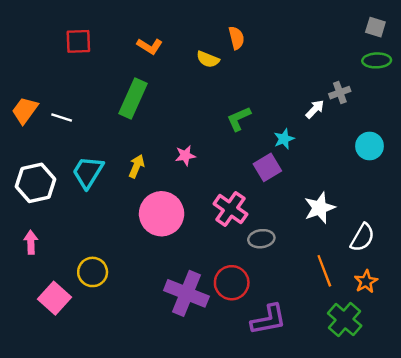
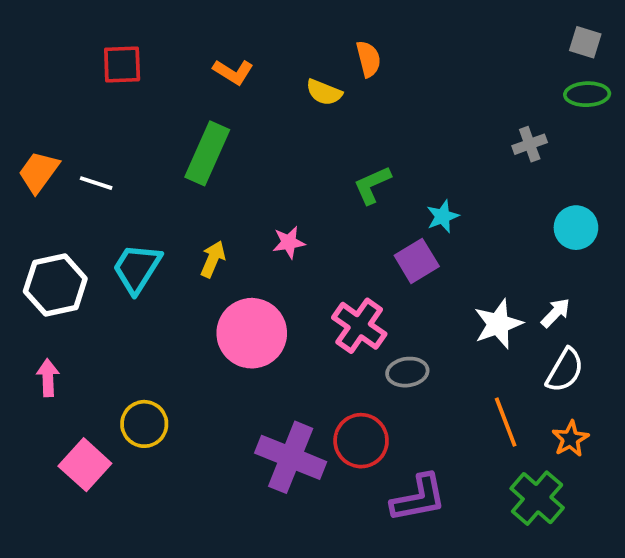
white arrow: (315, 109) -> (556, 313), moved

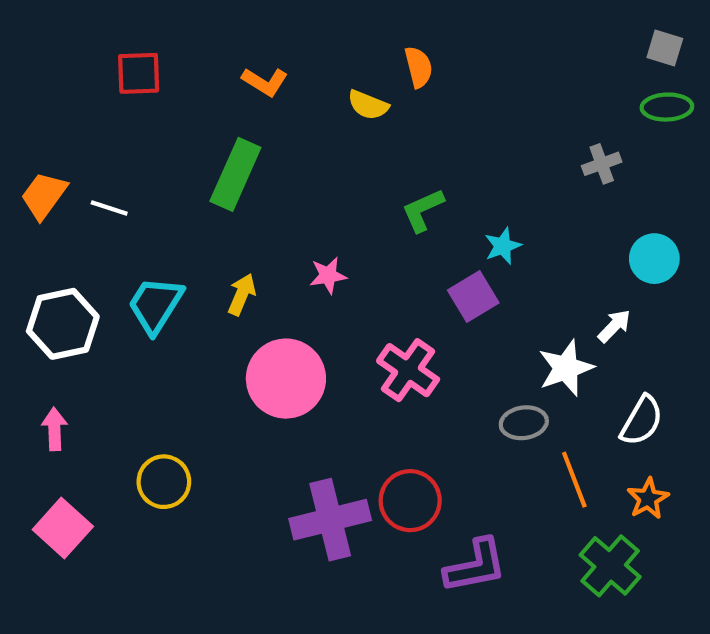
white arrow: (556, 313) -> (614, 326), moved
gray ellipse: (407, 372) -> (524, 423), moved
purple cross: (291, 457) -> (330, 520), turned -36
pink square: (85, 465) -> (63, 528), moved

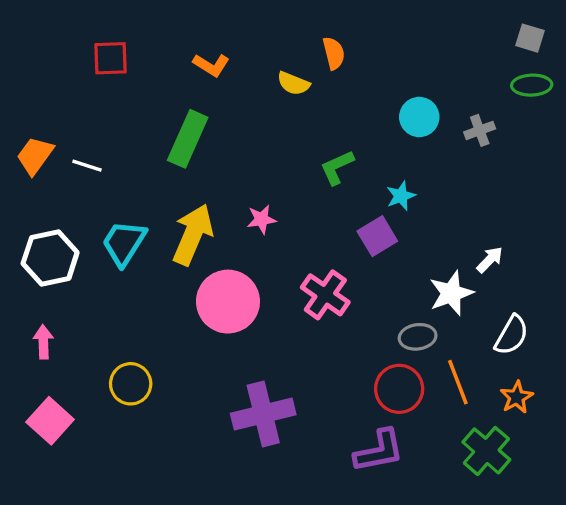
cyan circle: (654, 259) -> (419, 117), moved
yellow arrow: (242, 294) -> (193, 234), size x1.8
red circle: (410, 501) -> (399, 389), moved

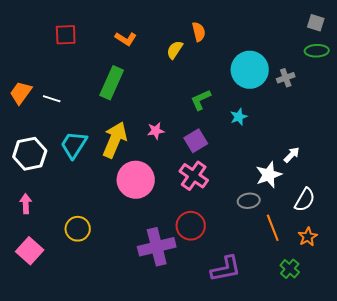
yellow semicircle: (293, 83) -> (175, 50), turned 102
cyan circle: (419, 117) -> (250, 70), size x1.6
purple square: (377, 236) -> (196, 141), moved
red circle: (399, 389) -> (191, 226), moved
green cross: (486, 451) -> (290, 269), size x0.7

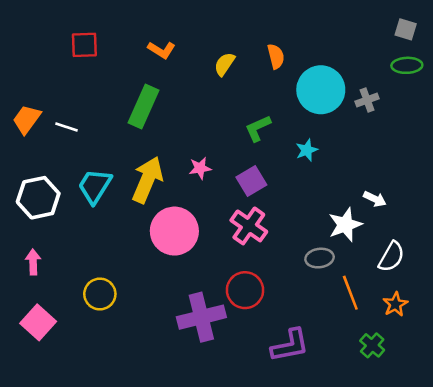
orange semicircle: (199, 32) -> (276, 56), moved
white arrow: (292, 155) -> (375, 199), turned 72

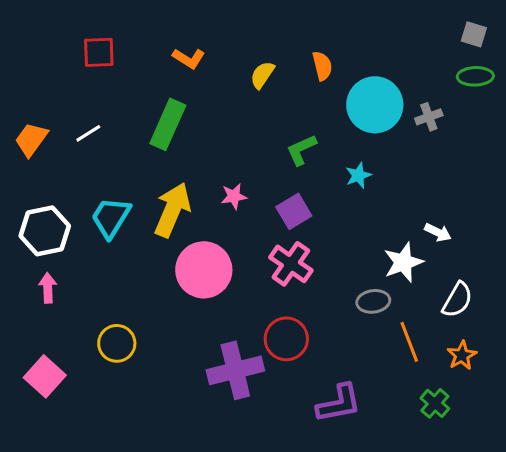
white line: (66, 127) -> (88, 133), moved, turned -50
pink arrow: (33, 262) -> (48, 288), moved

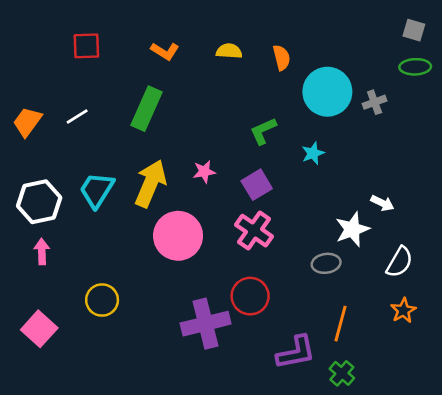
yellow semicircle: (262, 75) -> (229, 51), moved, turned 60
orange line: (409, 342) -> (340, 324), moved, turned 36
green cross: (435, 403) -> (342, 373), moved

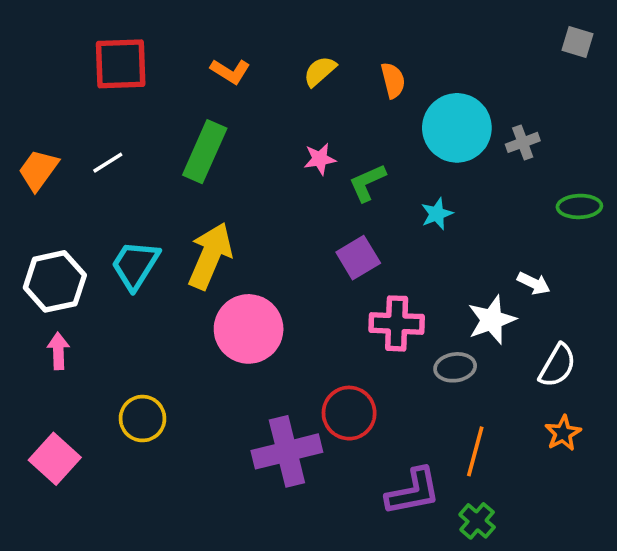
red square: (86, 46) -> (121, 64), size x1.4
yellow semicircle: (229, 51) -> (320, 71), turned -45
green ellipse: (415, 67) -> (579, 206), moved
pink star: (204, 172) -> (320, 159), moved
pink cross: (254, 231) -> (397, 323), moved, turned -33

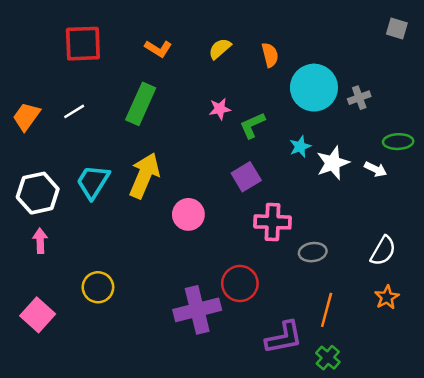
white arrow: (534, 283) -> (376, 169), moved
white star: (492, 320) -> (333, 163), moved
pink circle: (249, 329) -> (188, 214), moved, size x0.7

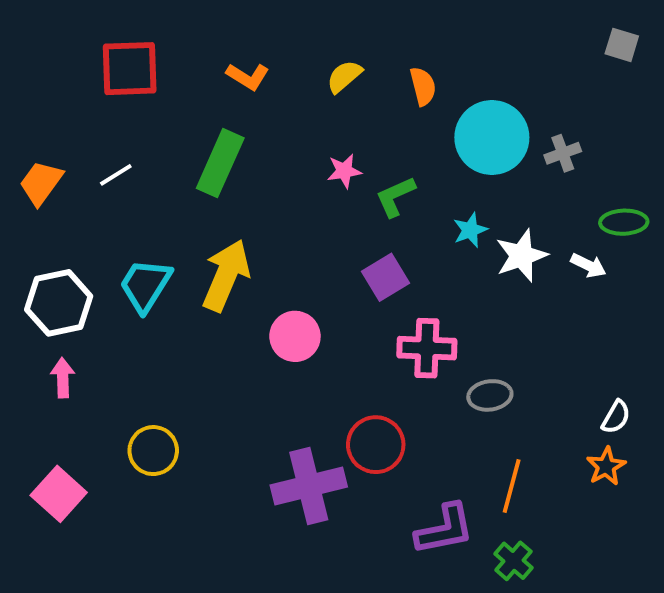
white semicircle: (383, 251) -> (616, 417), moved, size x0.7

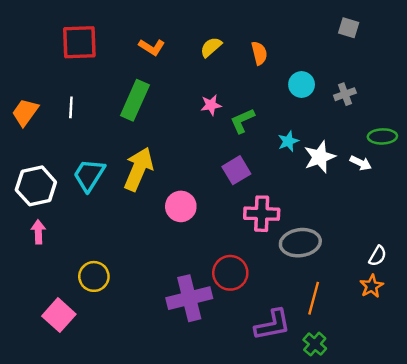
gray square: (622, 45) -> (349, 28), moved
cyan circle: (492, 137) -> (302, 85), size x0.6
white line: (116, 175) -> (71, 107), turned -55
gray ellipse: (490, 395) -> (300, 243), size x1.5
pink square: (59, 494) -> (59, 315), moved

